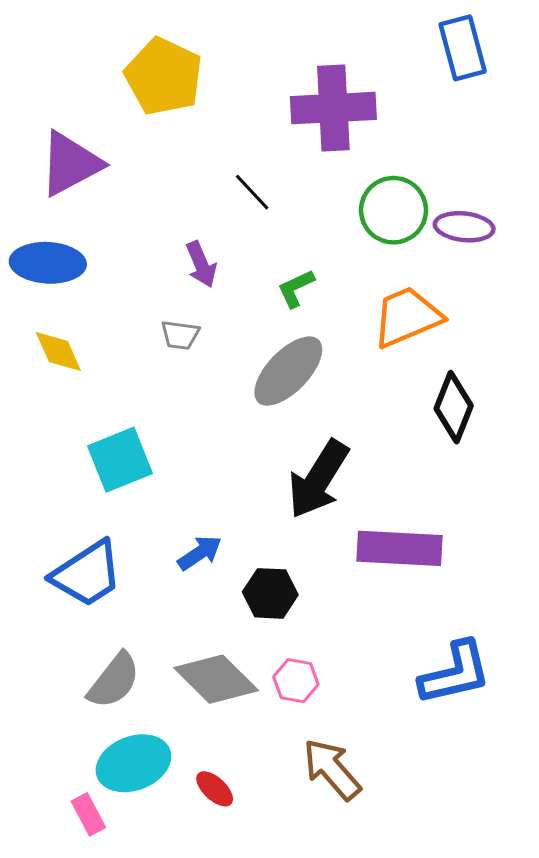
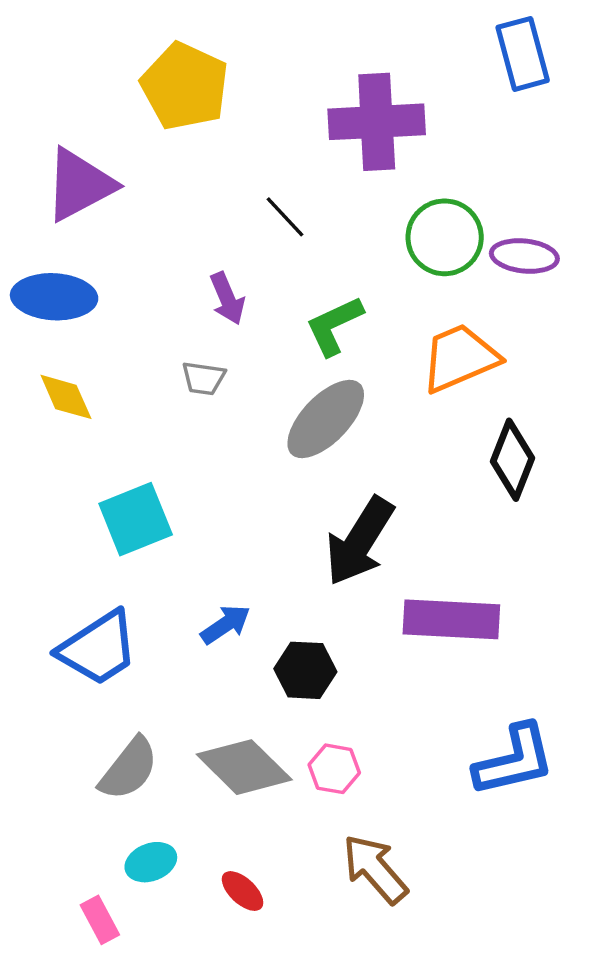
green L-shape: (296, 288) -> (334, 326), size x1.4
cyan ellipse: (133, 763) -> (151, 862), size x0.6

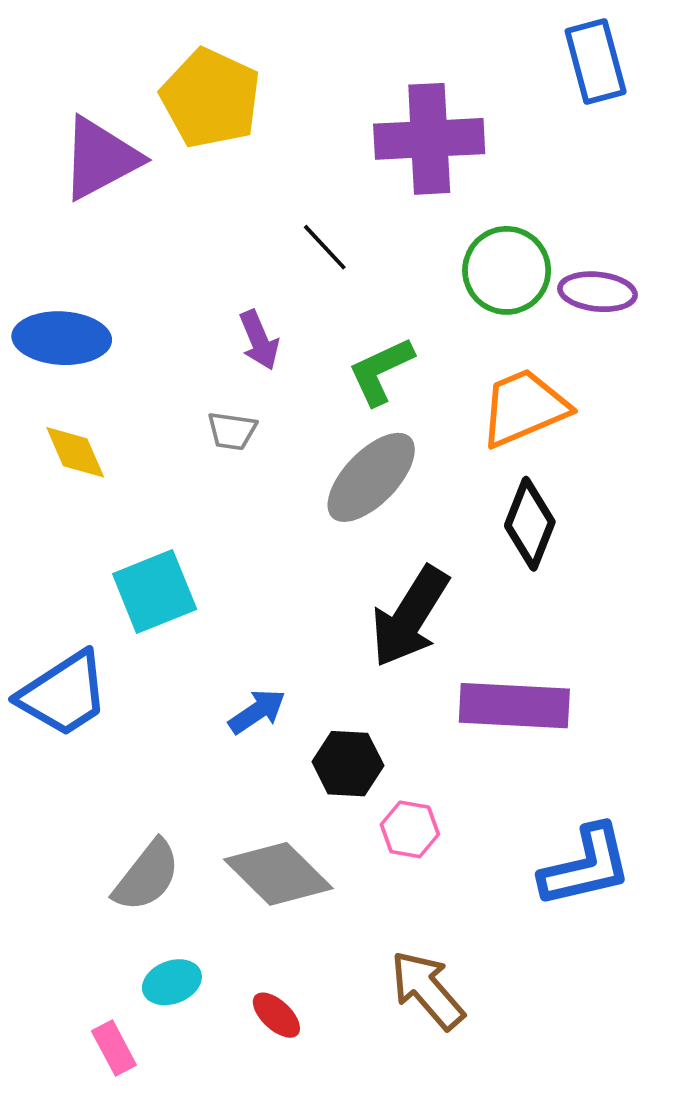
purple triangle: (80, 185) -> (100, 158), moved
black diamond: (512, 460) -> (530, 524), moved
blue trapezoid: (98, 648) -> (64, 694), moved
pink hexagon: (334, 769) -> (410, 829), moved

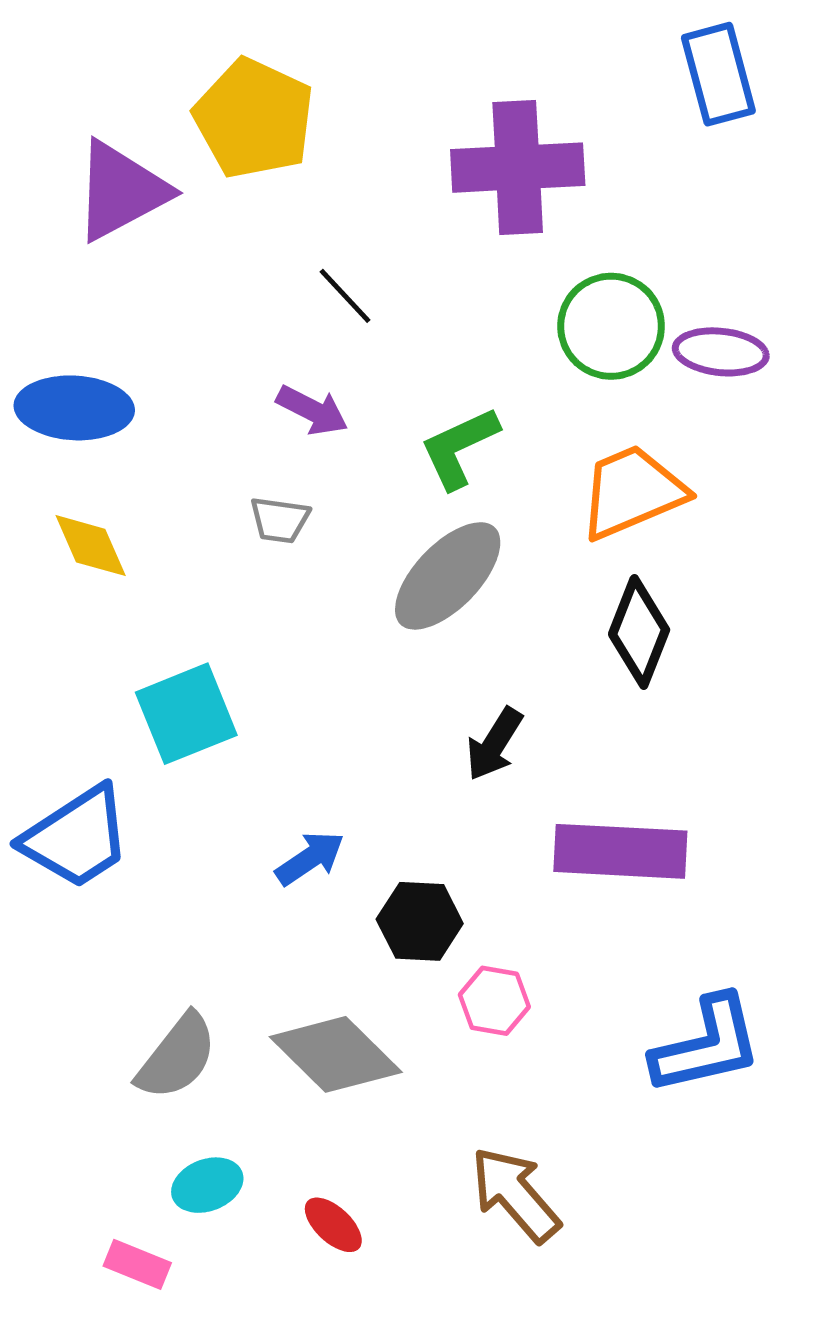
black line: (325, 247) -> (345, 296), moved
purple arrow: (259, 340) -> (312, 410), turned -40
black arrow: (410, 617) -> (494, 744), size x0.6
pink rectangle: (114, 1048) -> (137, 1264), turned -40

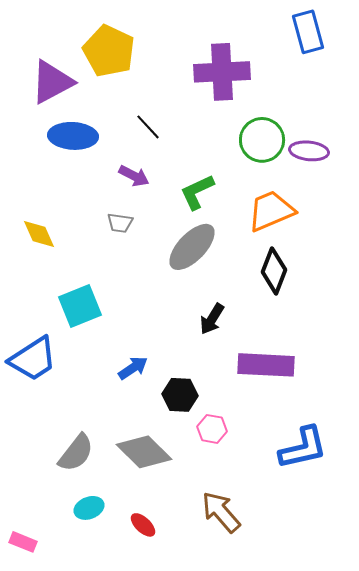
blue ellipse: (74, 408) -> (73, 136), moved
pink rectangle: (137, 1264) -> (23, 542), moved

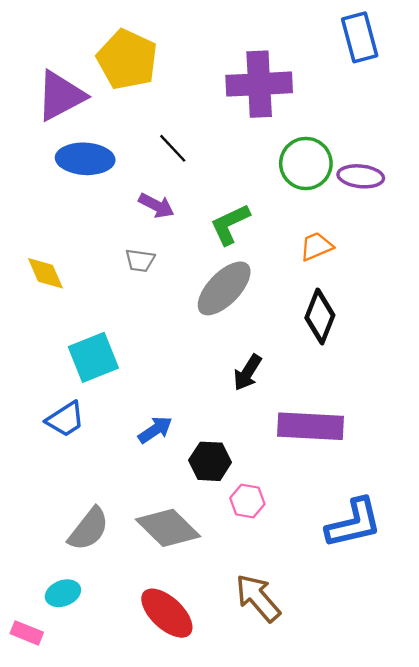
orange trapezoid: (271, 211) -> (316, 246), size x0.6
blue trapezoid: (33, 359) -> (65, 419), moved, size x0.7
cyan ellipse: (89, 508) -> (63, 593), moved
red ellipse: (143, 525) -> (167, 613), size x1.8

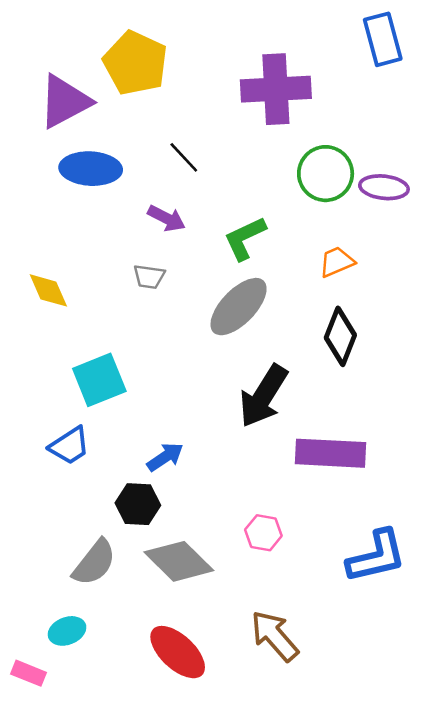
black arrow: (247, 373) -> (263, 396), size x1.6
black hexagon: (210, 461) -> (138, 504), moved

